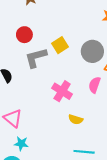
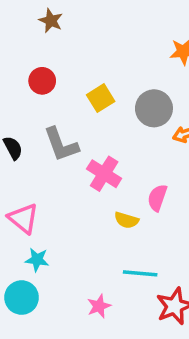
gray L-shape: (36, 58) -> (61, 144), moved, turned -95
pink semicircle: (95, 85) -> (157, 198), moved

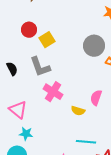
yellow square: (101, 98) -> (47, 40), moved
pink cross: (104, 174) -> (53, 92), moved

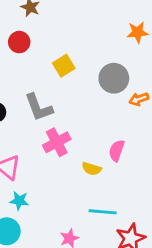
red circle: (29, 30) -> (19, 42), moved
yellow square: (47, 40) -> (64, 66), moved
pink cross: (53, 92) -> (57, 142), turned 30

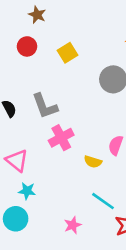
yellow square: (64, 66) -> (68, 53), moved
cyan line: (103, 212) -> (103, 201), turned 30

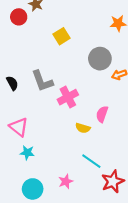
red circle: (27, 46) -> (19, 17), moved
pink cross: (61, 138) -> (68, 97), moved
cyan circle: (16, 219) -> (33, 189), moved

